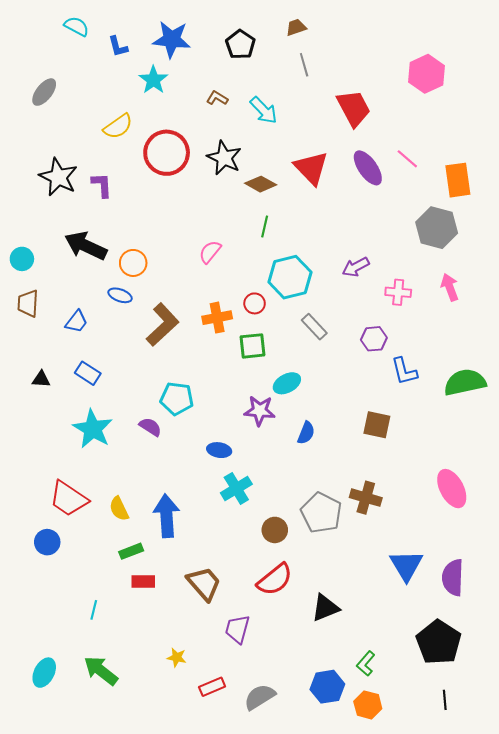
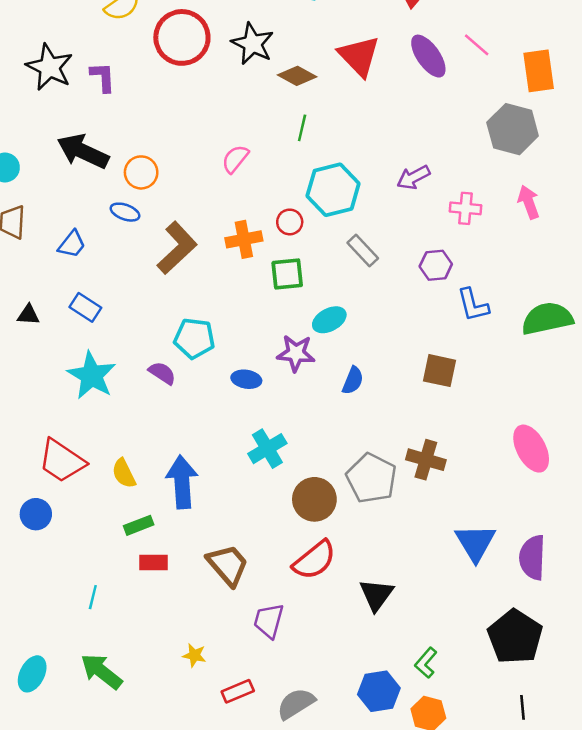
blue ellipse: (219, 450) -> (246, 379), moved
brown circle: (275, 530) -> (314, 499), size x1.4
black triangle: (325, 608) -> (376, 595), turned -32

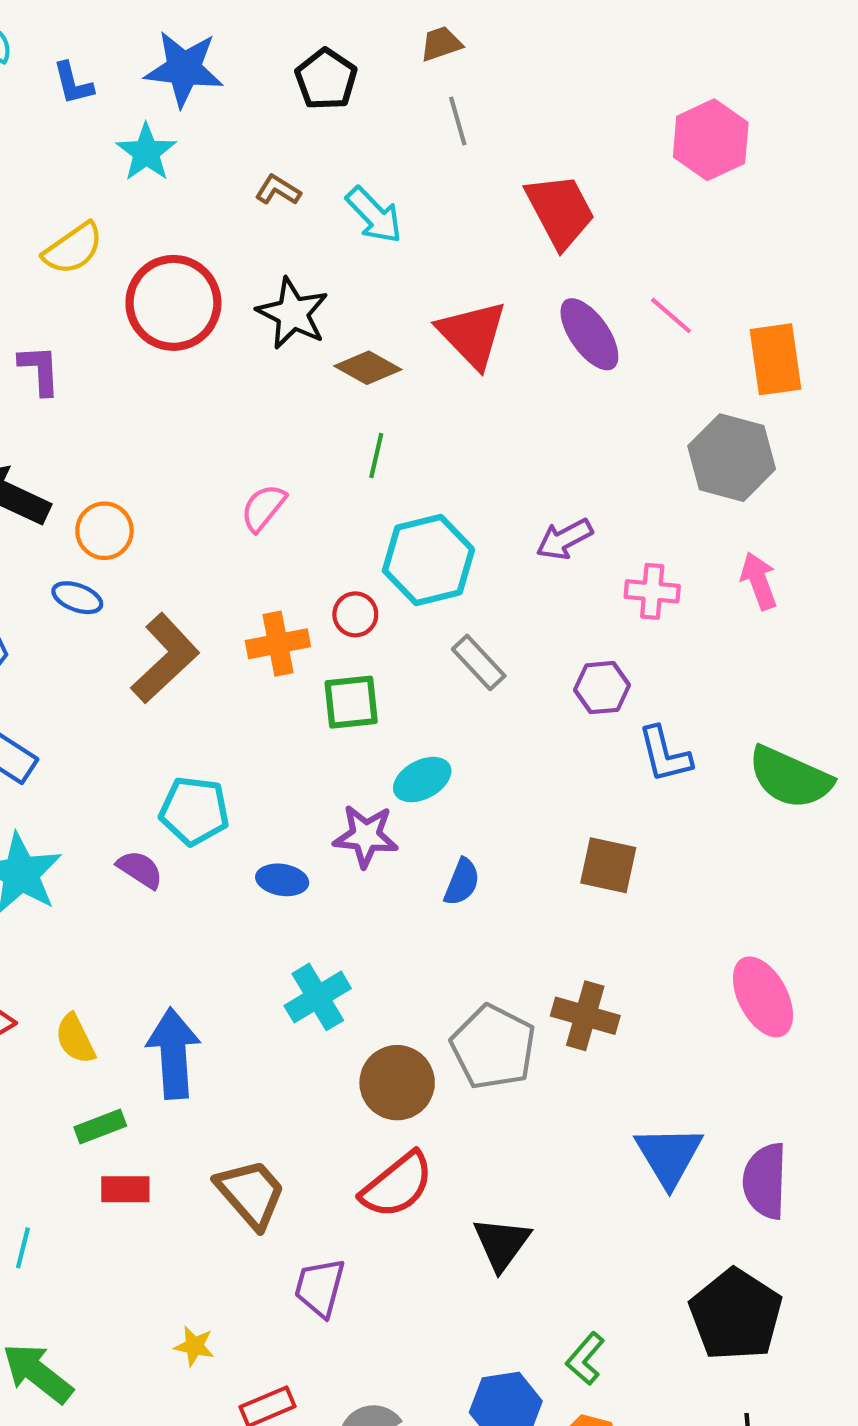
green semicircle: (547, 319) -> (790, 777), turned -144

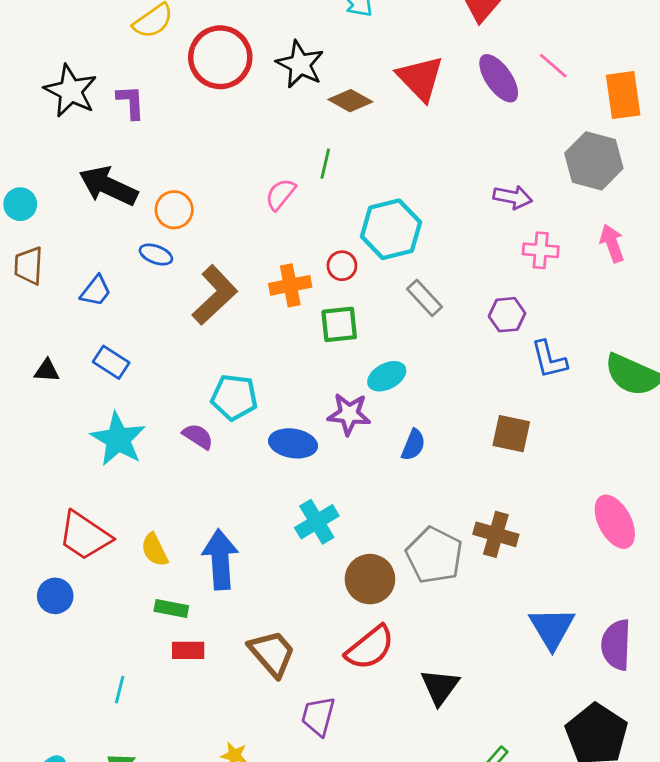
green line: (376, 455) -> (325, 164), moved
purple arrow: (564, 539) -> (513, 197), moved, turned -141
blue ellipse: (282, 880) -> (293, 443), size x1.4
green rectangle: (100, 1127) -> (171, 608), turned 32

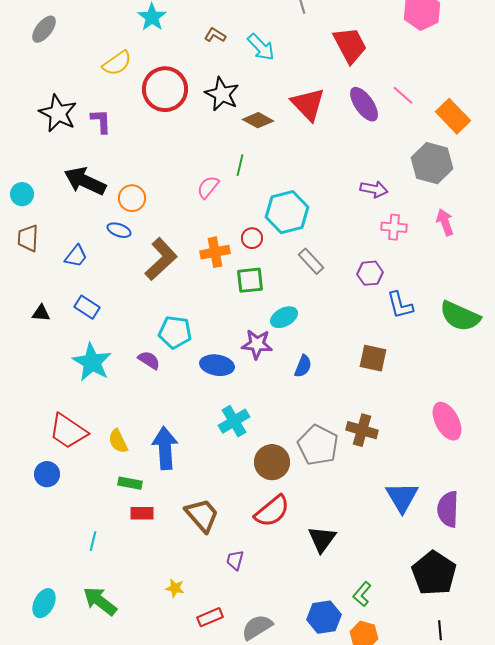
orange rectangle: (623, 95) -> (453, 116), turned -36
purple trapezoid: (318, 716) -> (235, 560), size x0.7

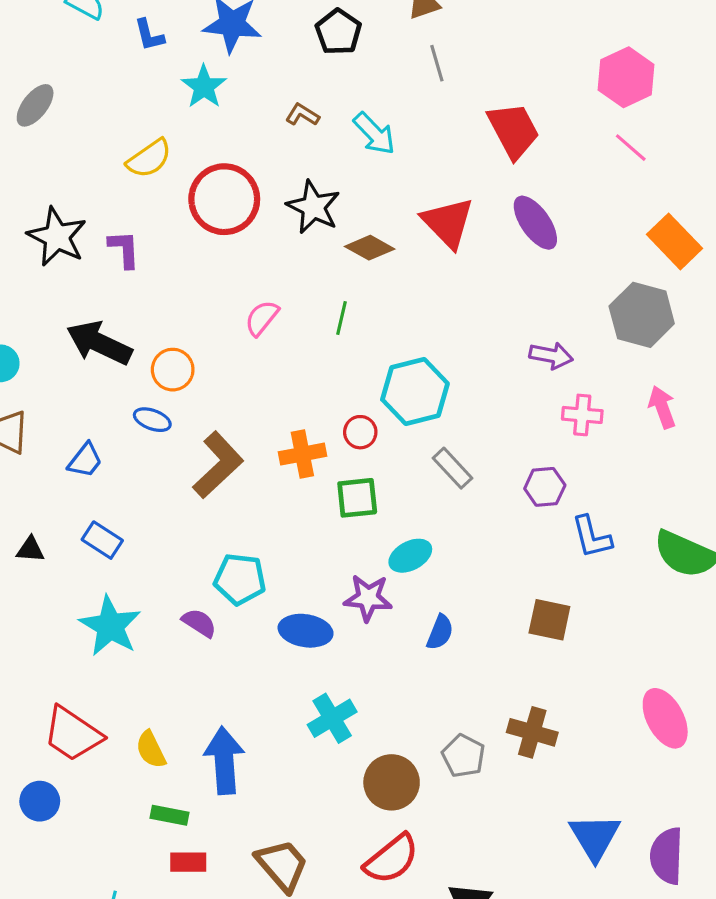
pink line: (403, 95) -> (631, 148), moved
pink semicircle: (208, 187) -> (262, 318), moved
gray pentagon: (318, 445) -> (463, 756), size x0.7

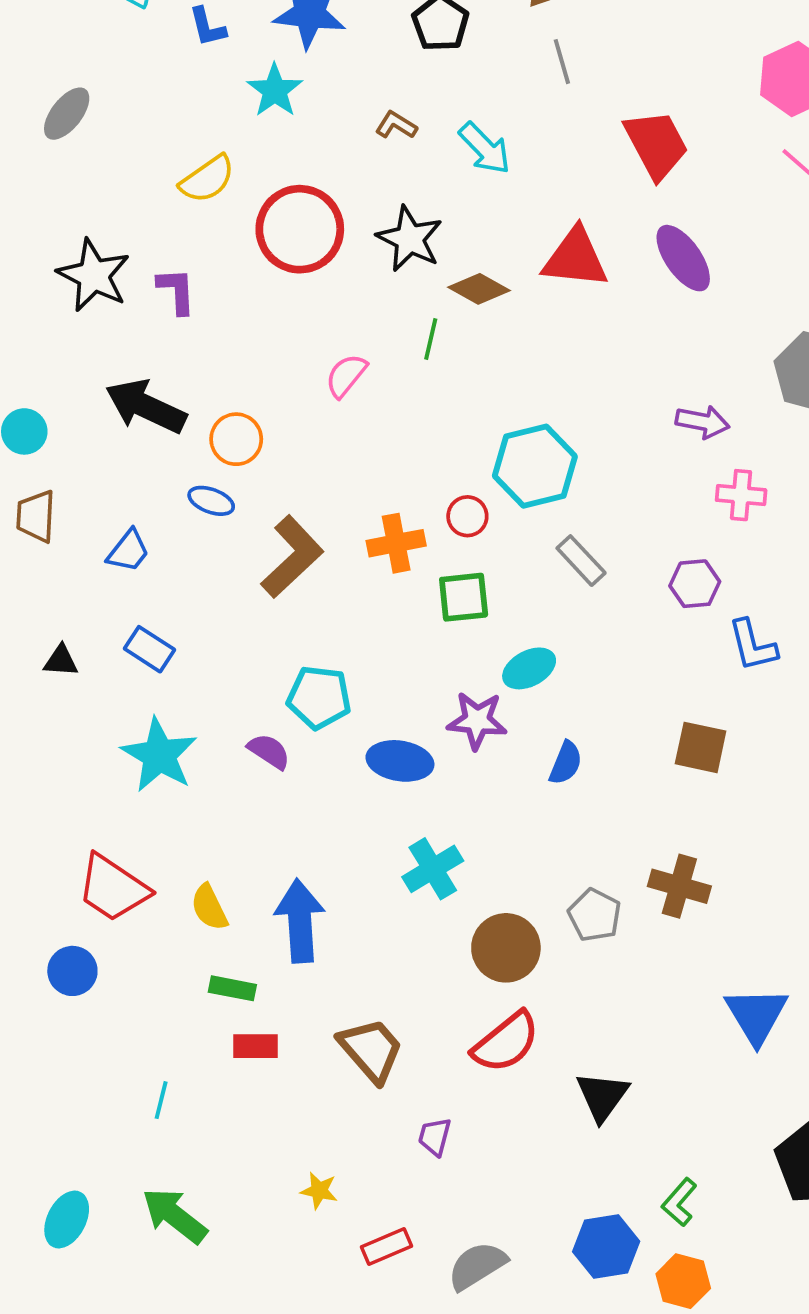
red triangle: (448, 223) -> (575, 258), turned -40
green line: (342, 318) -> (431, 339), moved

